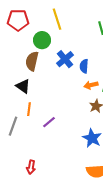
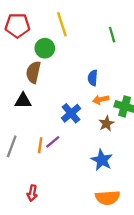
blue cross: (65, 59) -> (71, 113), moved
black triangle: (23, 86) -> (23, 101), turned -35
orange line: (29, 109) -> (40, 145), moved

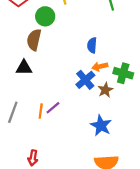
blue cross: (71, 113) -> (85, 80), moved

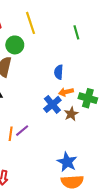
blue star: (101, 126) -> (67, 162), moved

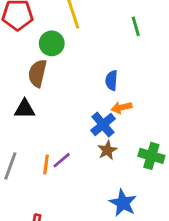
green cross: (88, 98) -> (151, 156), moved
brown star: (71, 114) -> (107, 150), moved

